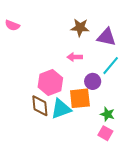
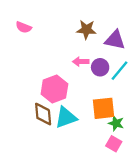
pink semicircle: (12, 25) -> (24, 27), moved
purple circle: (93, 81) -> (100, 67), moved
orange square: (80, 98) -> (104, 108), moved

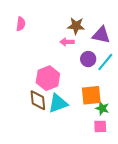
pink semicircle: (24, 27) -> (21, 24), turned -104
pink arrow: (81, 62) -> (67, 42), moved
pink square: (114, 144) -> (100, 126), turned -32

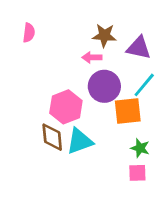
purple circle: (88, 59) -> (104, 86), moved, size x1.5
orange square: (91, 95) -> (128, 111), moved

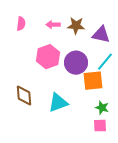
pink arrow: (92, 57) -> (53, 25), moved
pink hexagon: (66, 107) -> (48, 57), moved
brown diamond: (52, 137) -> (24, 96), moved

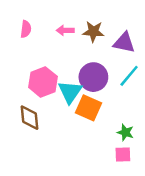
pink hexagon: (48, 57) -> (43, 82), moved
orange square: (93, 81) -> (88, 108), moved, turned 30
cyan triangle: (58, 103) -> (70, 92), moved, turned -35

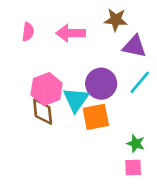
pink arrow: (65, 30) -> (71, 33), size x1.5
brown star: (93, 32) -> (116, 20), moved
orange square: (88, 108) -> (96, 117), turned -35
brown diamond: (29, 118) -> (43, 112), moved

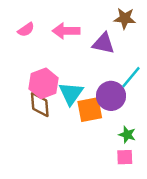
brown star: (116, 20) -> (125, 18), moved
pink semicircle: (28, 32) -> (26, 30), turned 49
purple triangle: (134, 46) -> (103, 43), moved
purple circle: (101, 84) -> (111, 96), moved

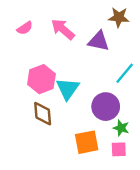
pink arrow: (66, 31) -> (63, 29), turned 40
purple circle: (111, 96) -> (106, 107), moved
brown diamond: (40, 105) -> (43, 114), moved
orange square: (90, 110) -> (87, 142), moved

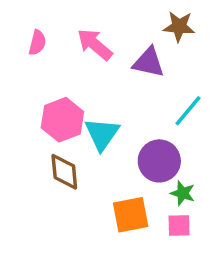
pink semicircle: (25, 28) -> (37, 43), turned -42

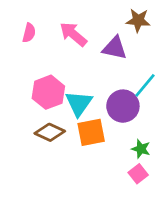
purple circle: (159, 161) -> (123, 106), moved
brown diamond: (64, 172) -> (50, 132), turned -60
orange square: (131, 215) -> (91, 132), moved
pink square: (179, 225) -> (138, 174), turned -36

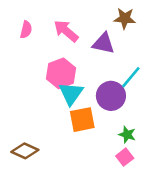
pink hexagon: (48, 92) -> (61, 73), moved
brown diamond: (50, 132) -> (25, 151), moved

